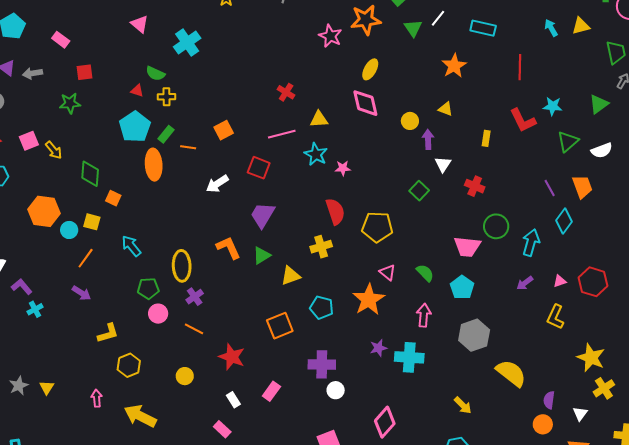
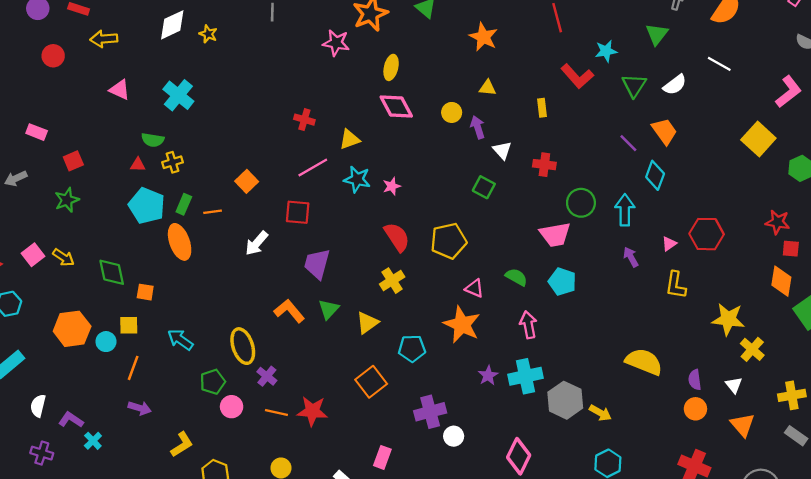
purple arrow: (525, 283) -> (631, 257), turned 114
gray hexagon: (474, 335) -> (565, 400), moved
red star: (232, 357) -> (312, 411), moved

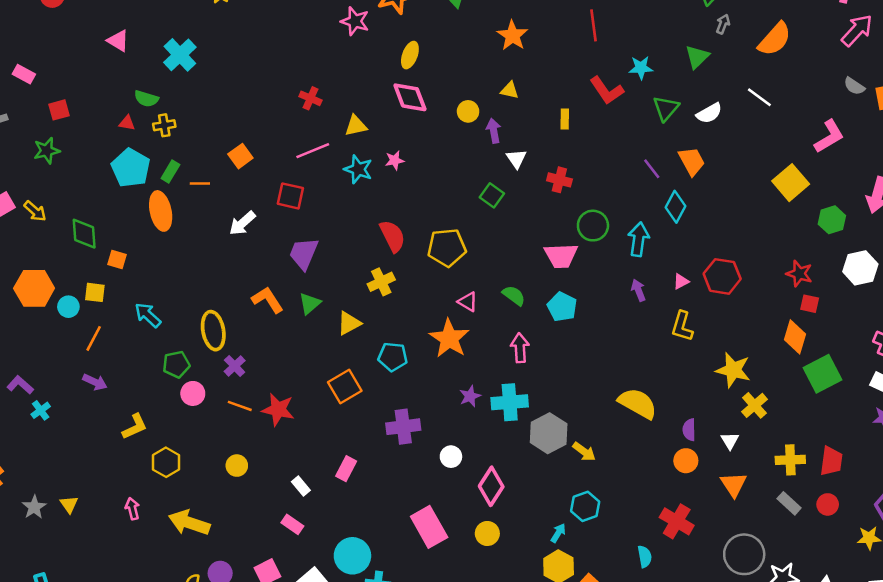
pink star: (392, 186) -> (395, 160), moved
white circle: (454, 436) -> (451, 457), moved

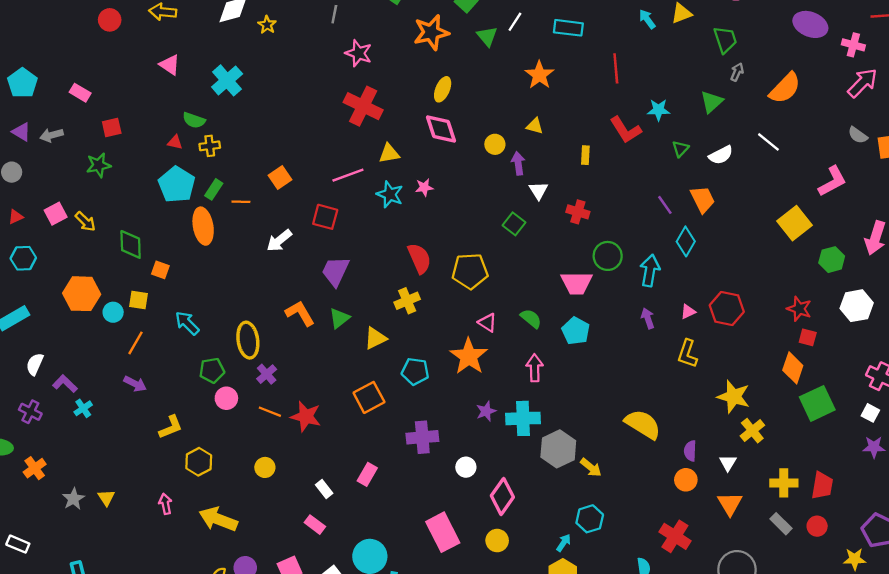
pink star: (355, 21) -> (359, 53), moved
red cross: (310, 98) -> (363, 106), moved, size x1.8
green triangle: (666, 108) -> (680, 149), size x0.7

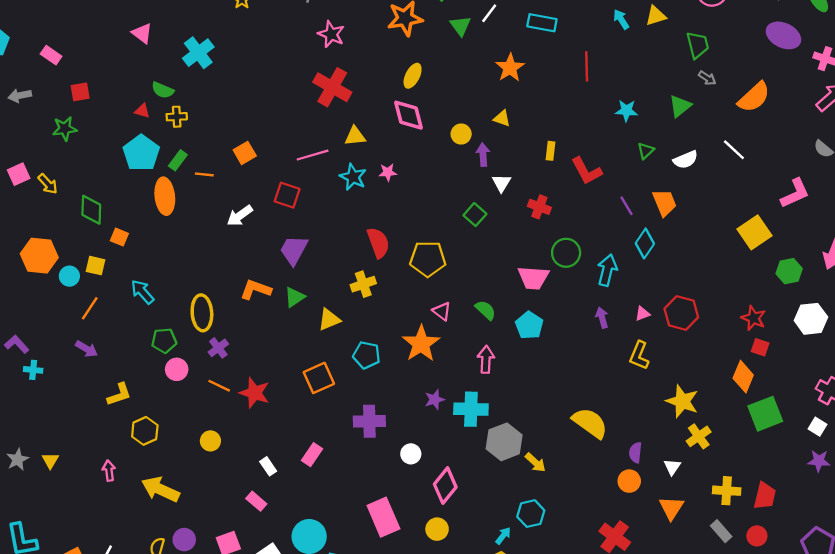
gray arrow: (737, 72) -> (707, 78), turned 96
red L-shape: (626, 130) -> (587, 171), moved
orange L-shape: (300, 313) -> (256, 290), turned -44
cyan cross: (83, 408) -> (33, 370), turned 36

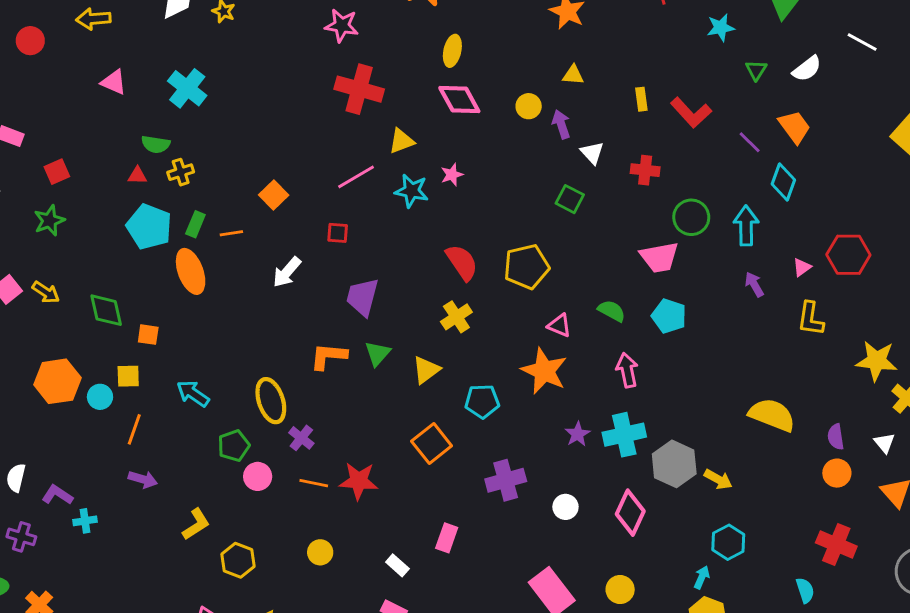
red square: (287, 195) -> (338, 233), size x0.7
pink diamond: (445, 486) -> (630, 513), moved

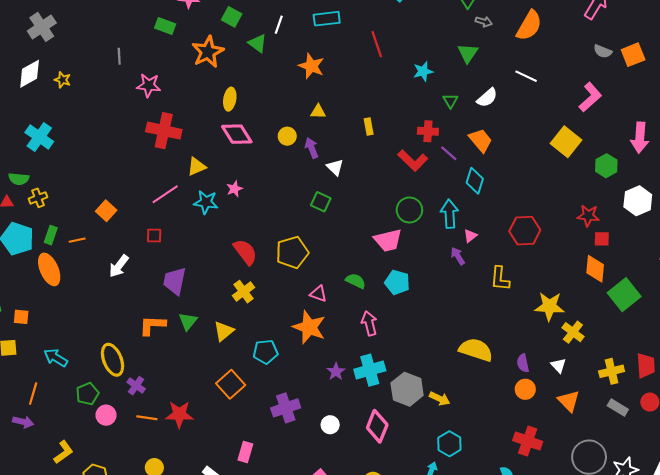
red L-shape: (691, 112) -> (413, 160), moved
red cross: (645, 170) -> (428, 131), moved
pink triangle: (802, 267) -> (470, 236), moved
orange line: (134, 429) -> (33, 394), moved

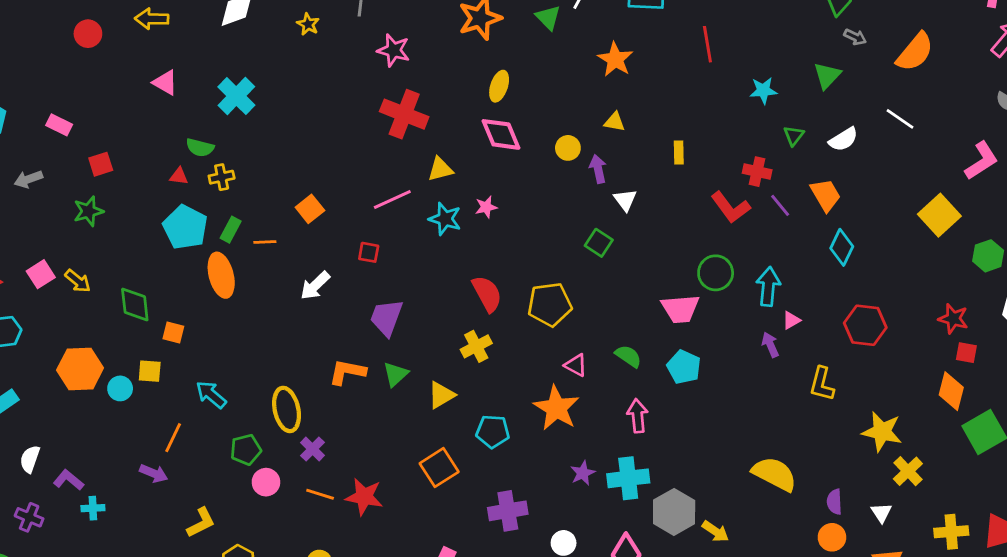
yellow star: (63, 80) -> (308, 24), moved
cyan diamond: (475, 181) -> (842, 247), moved

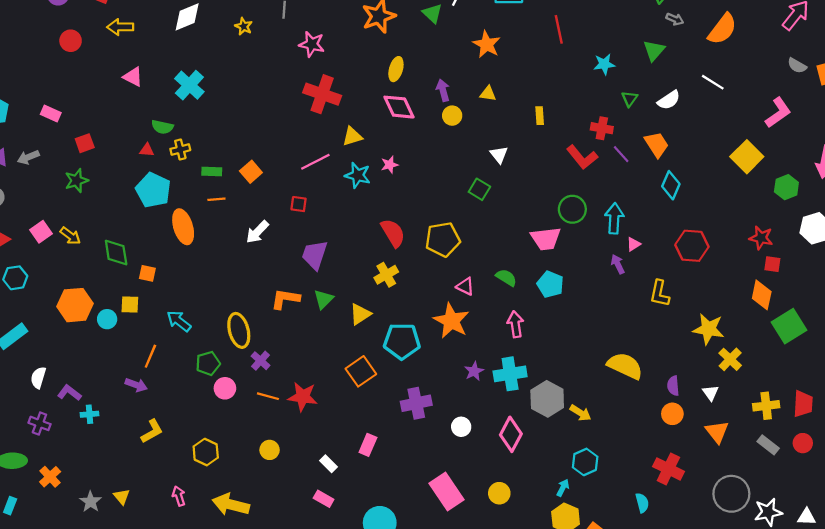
purple arrow: (598, 169) -> (443, 90), moved
green rectangle: (231, 230) -> (212, 171), moved, turned 66
cyan pentagon: (493, 431) -> (402, 341), size x1.4
yellow L-shape: (201, 523) -> (152, 431), moved

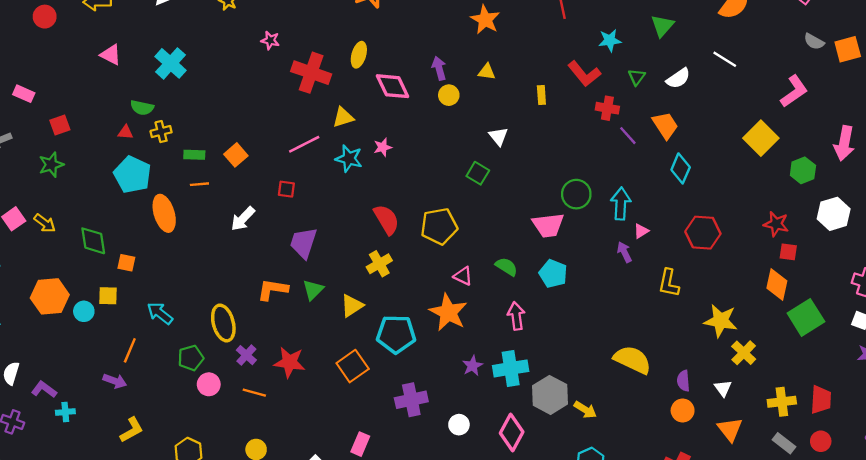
pink star: (312, 44) -> (270, 40), moved, size x0.7
yellow ellipse: (396, 69) -> (359, 55), moved
red L-shape: (582, 157) -> (584, 74), moved
red star: (303, 397) -> (289, 362), moved

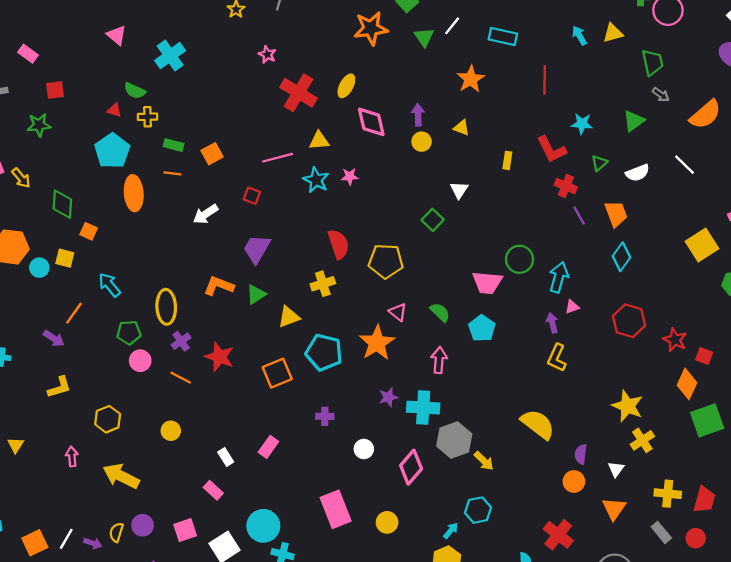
red star: (776, 224) -> (675, 340), moved
yellow L-shape: (669, 283) -> (557, 358), moved
purple cross: (411, 400) -> (325, 416), size x0.6

